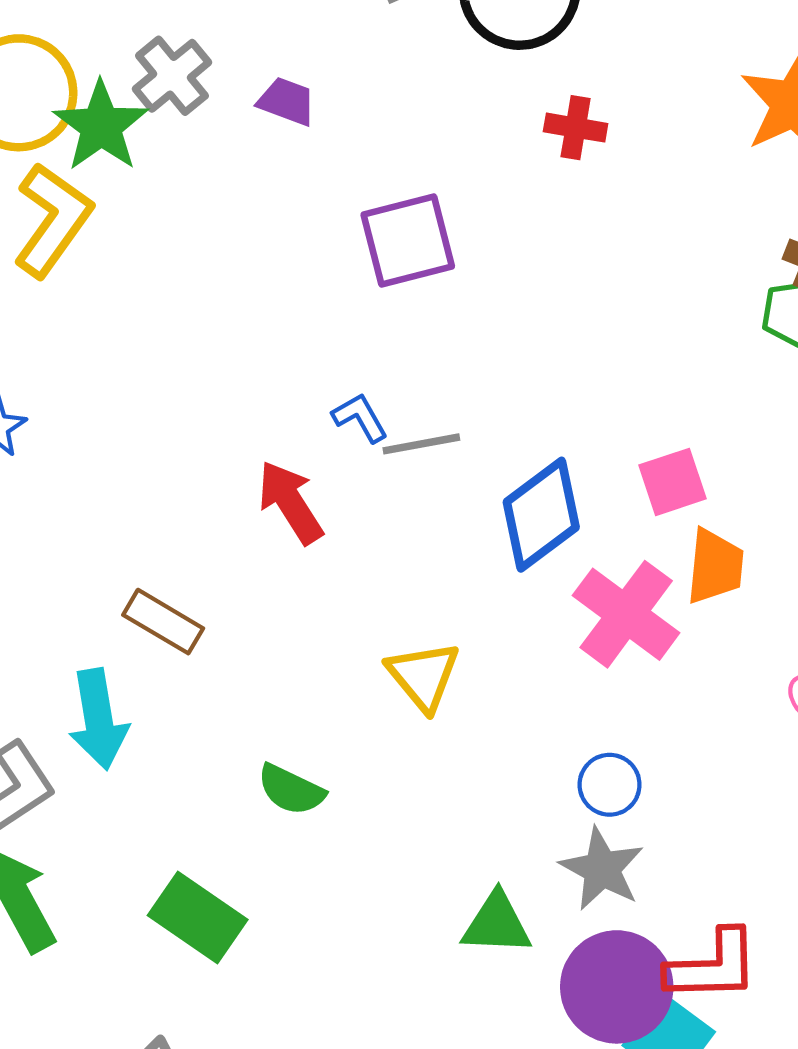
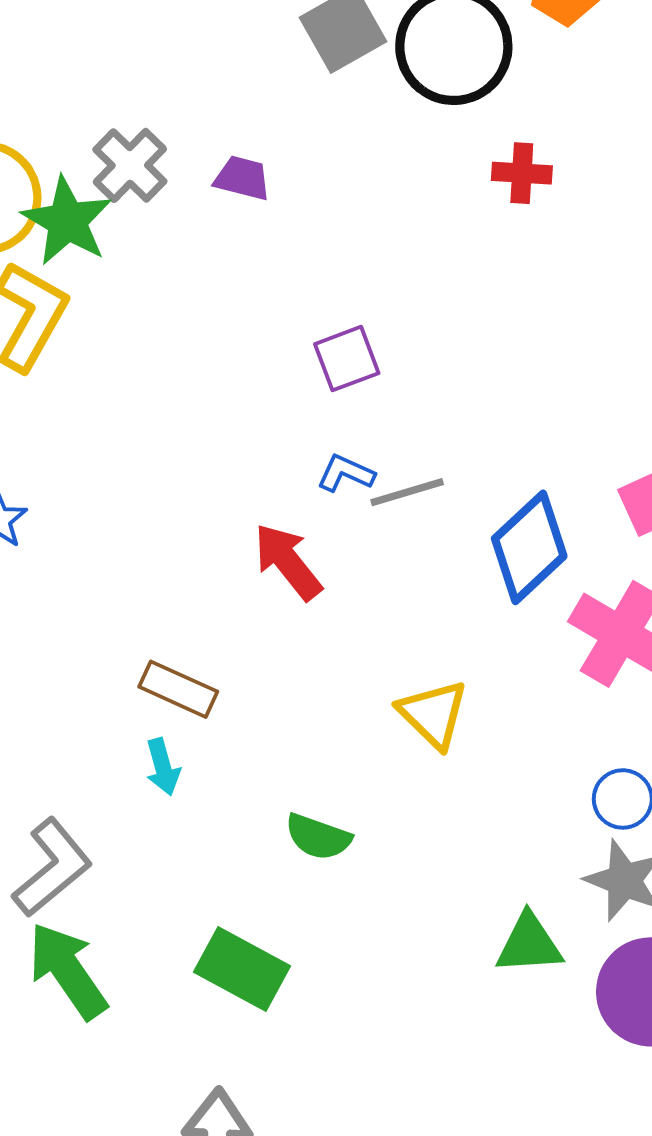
purple square: (408, 240) -> (347, 359), moved, size x0.7
blue L-shape: (360, 418) -> (346, 473), turned -30
cyan arrow: (98, 719) -> (163, 767), moved, size x0.6

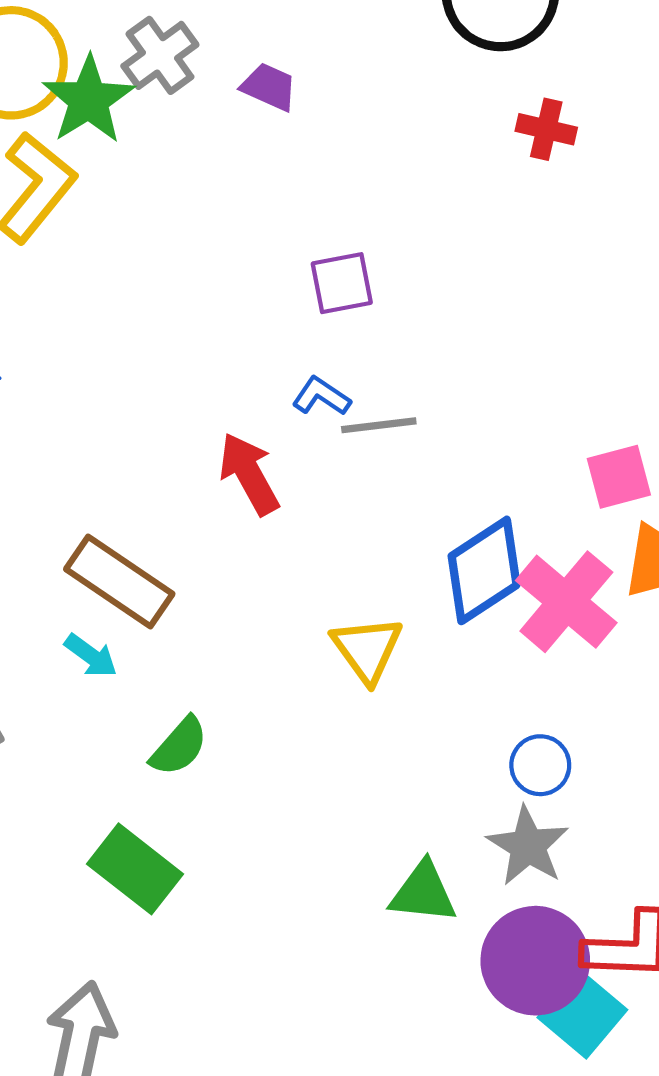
blue diamond: (529, 547) -> (484, 570), moved
brown rectangle: (178, 689) -> (119, 581), size x1.4
cyan arrow: (163, 767) -> (91, 656), turned -48
green semicircle: (318, 837) -> (179, 746), moved, turned -78

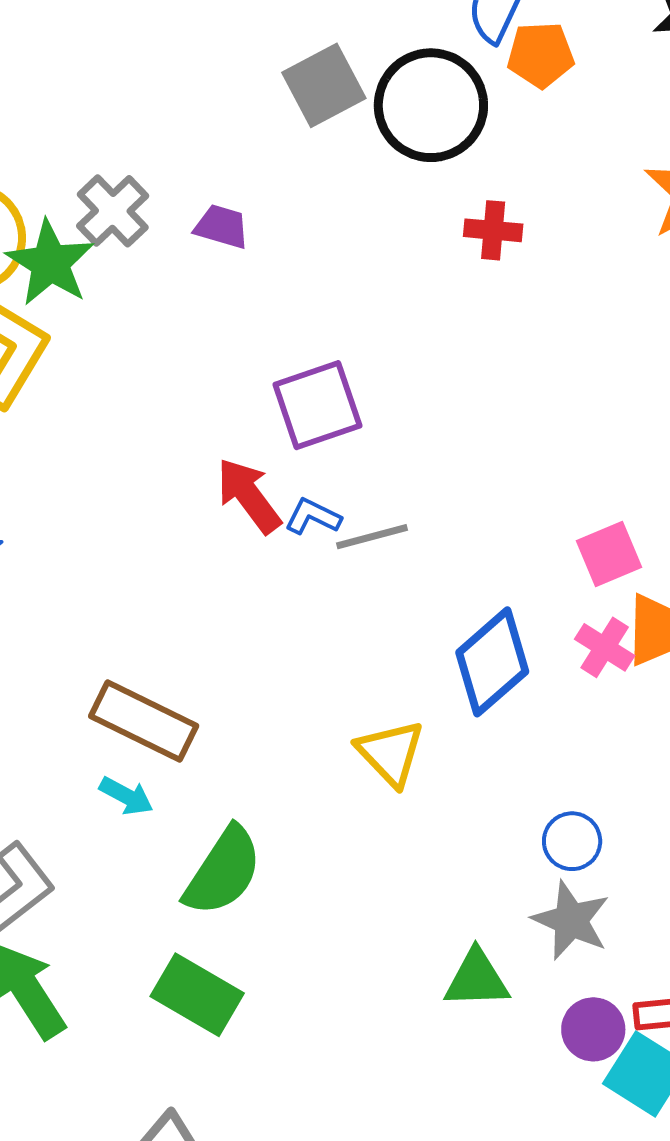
purple square: (342, 283) -> (317, 405), size x1.4
red arrow: (249, 474) -> (249, 496), moved
pink cross: (566, 602) -> (605, 647), moved, size x0.6
green semicircle: (179, 746) -> (223, 871), size x1.5
purple circle: (535, 961) -> (593, 1029), size x0.6

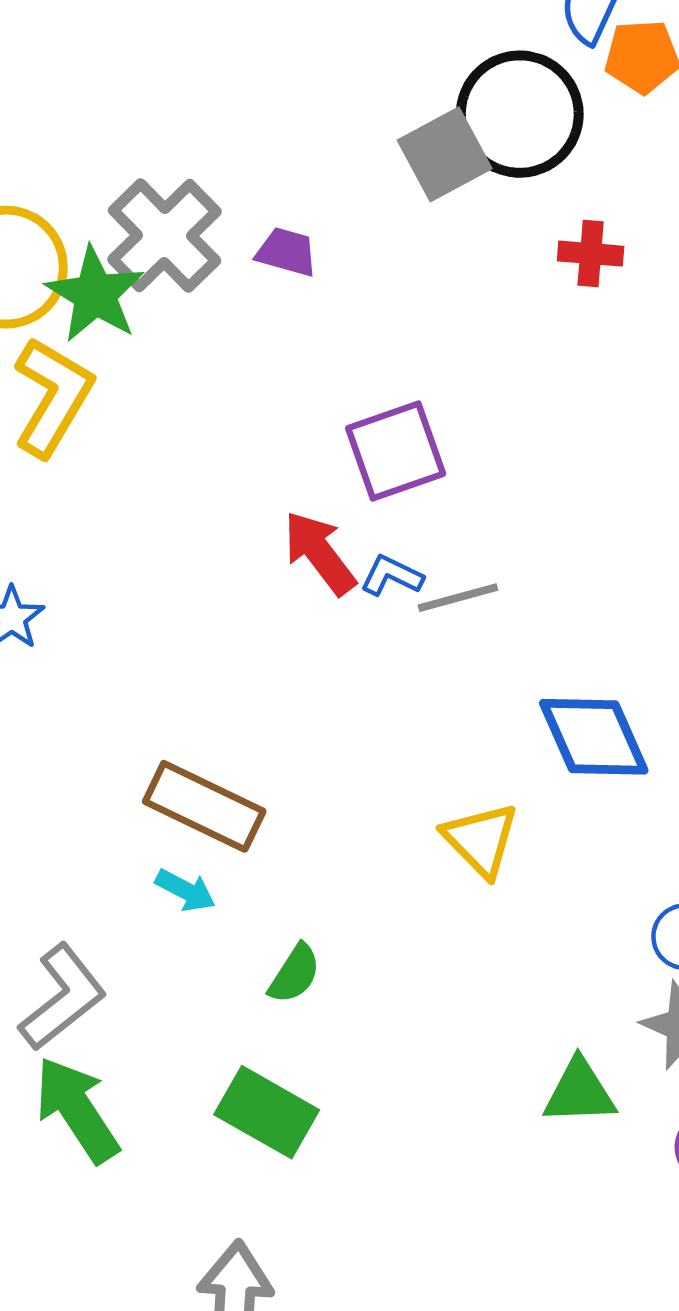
gray square: (324, 85) -> (445, 154), moved
gray cross: (113, 211) -> (165, 236), size x1.4
blue diamond: (492, 662) -> (594, 737), turned -72
green semicircle: (223, 871) -> (295, 974), size x0.6

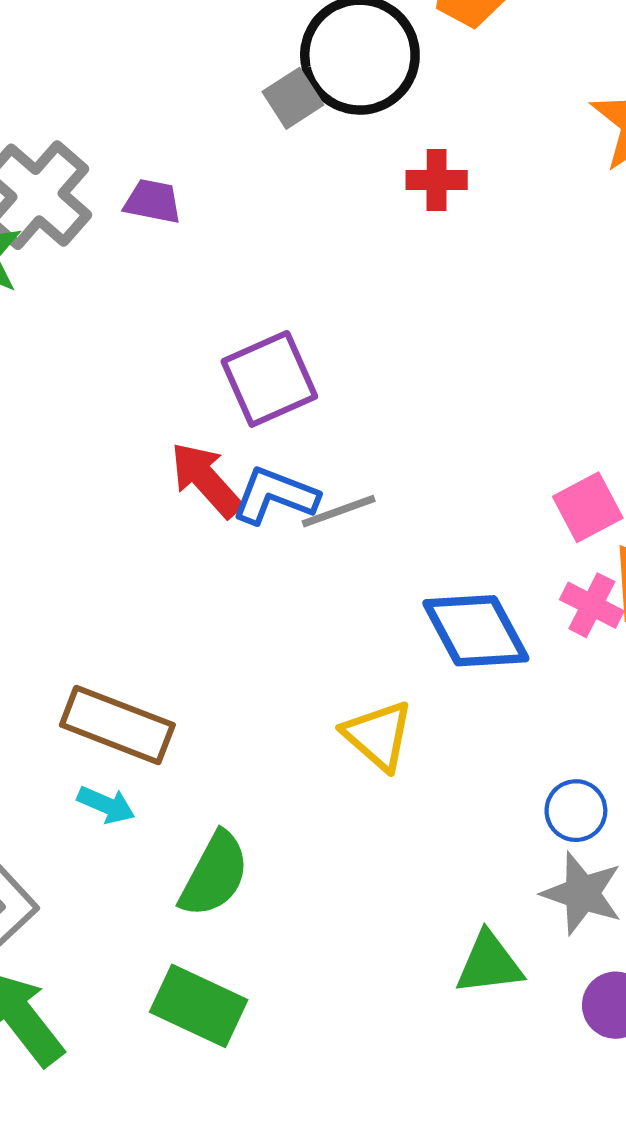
gray square: (445, 154) -> (293, 98), size x0.7
blue L-shape: (392, 576) -> (275, 496), size x1.5
green semicircle: (295, 974) -> (214, 875), size x1.5

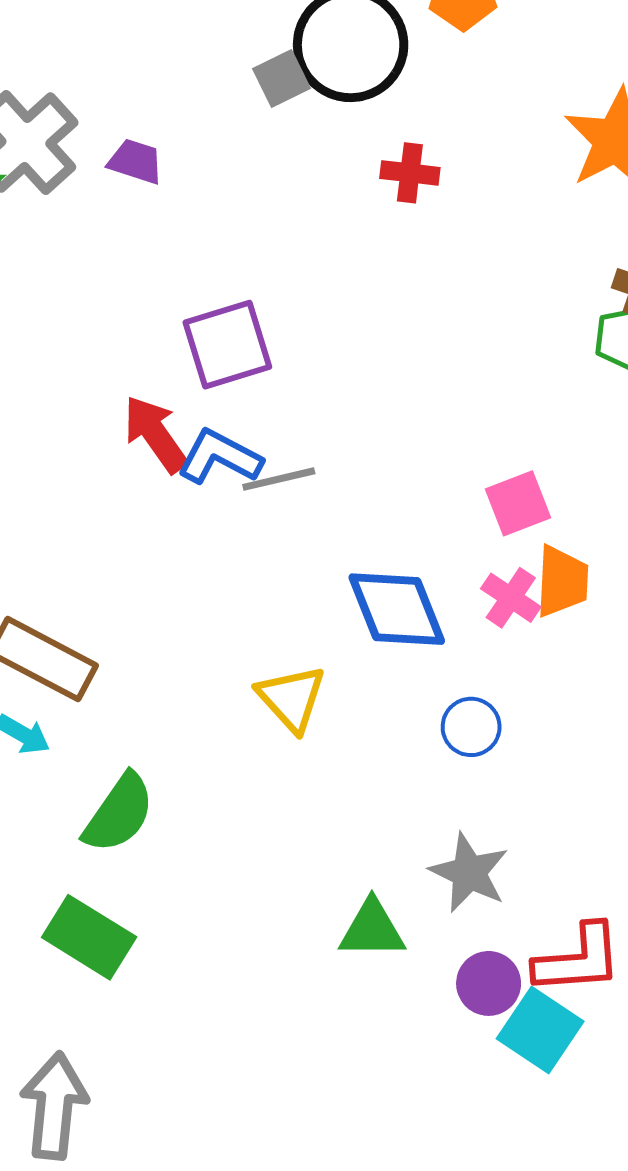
blue circle: (576, 811) -> (471, 727), moved

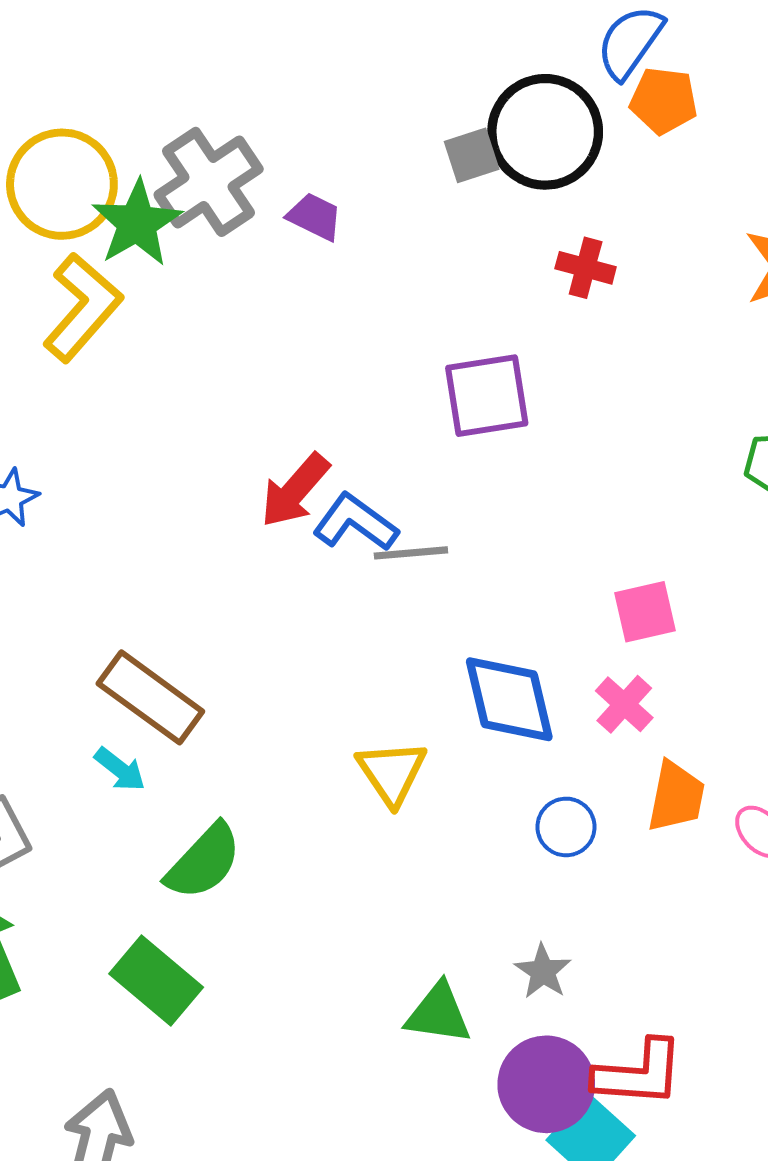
purple square: (227, 345) -> (487, 396), moved
red arrow: (155, 434) -> (295, 490), turned -112
orange trapezoid: (562, 581) -> (676, 797), moved
gray star: (469, 873) -> (543, 971), size x0.7
purple circle: (489, 983) -> (546, 1084), size x1.5

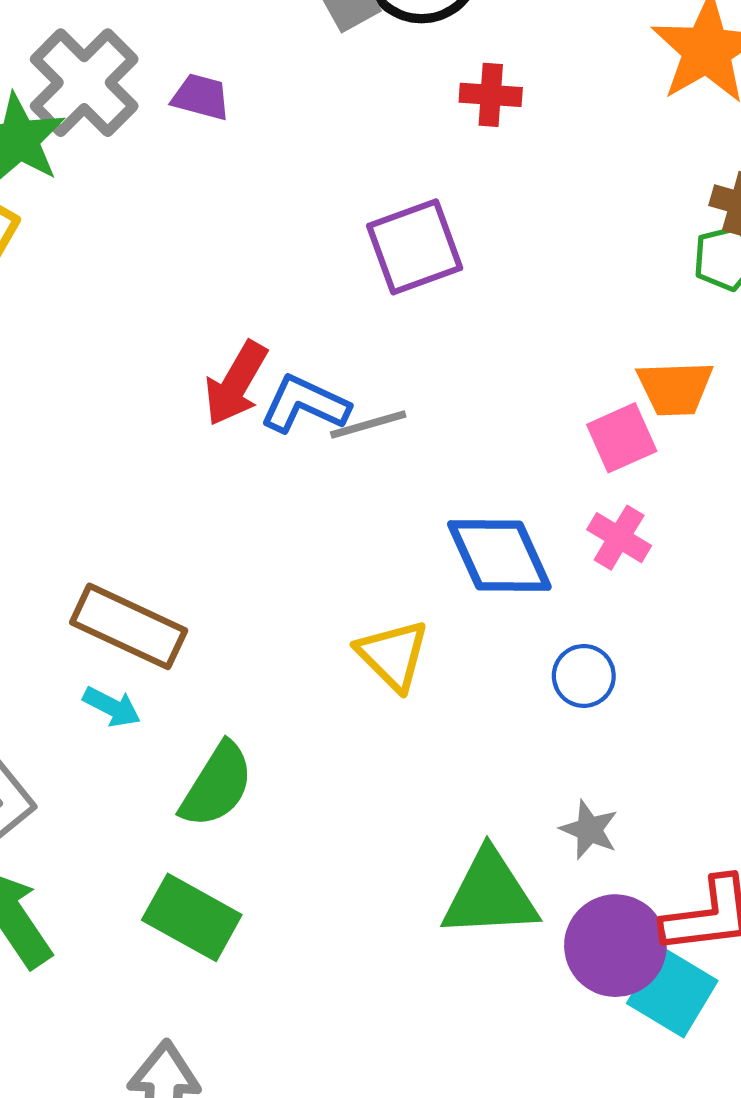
orange trapezoid: (676, 797) -> (675, 388), moved, turned 88
green triangle: (438, 1014) -> (490, 894), size x1.4

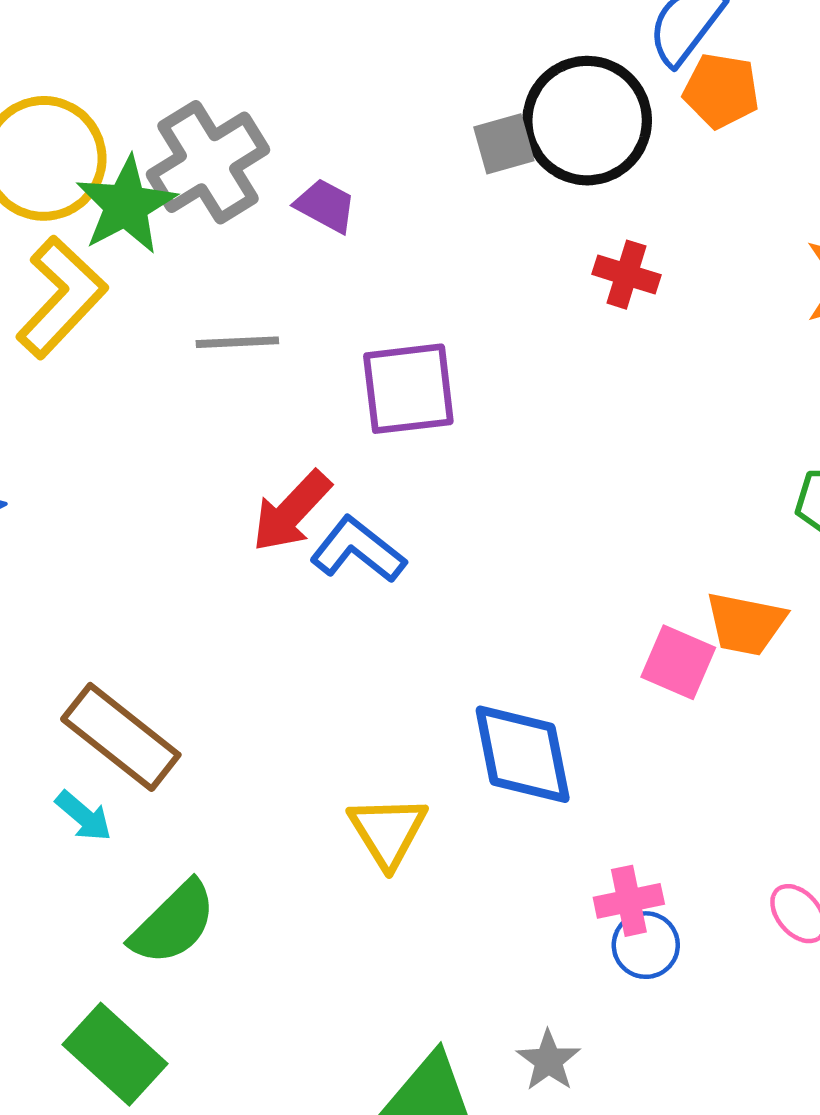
purple square: (415, 247) -> (408, 389), moved
gray line: (368, 425) -> (237, 342), moved
pink square: (622, 438) -> (678, 662), turned 34
pink cross: (619, 538) -> (629, 901), moved, turned 34
blue circle: (584, 676) -> (646, 945), moved

